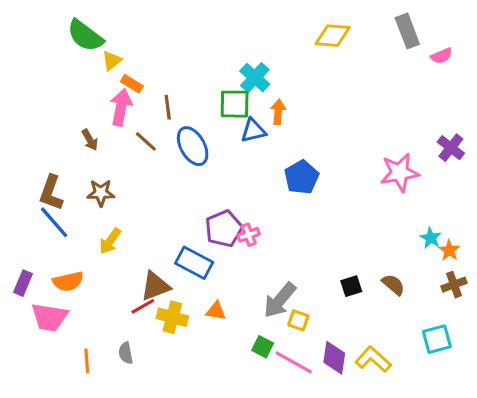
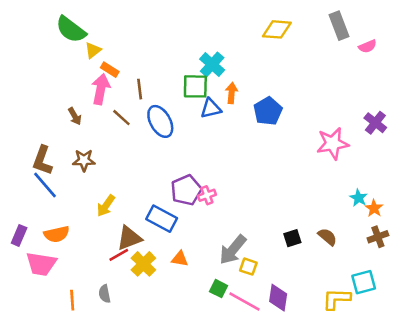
blue pentagon: (302, 177) -> (268, 111), moved
yellow arrow: (110, 241) -> (106, 206), moved
yellow cross: (172, 317) -> (143, 264), turned 30
yellow L-shape: (373, 359) -> (336, 299), moved, turned -40

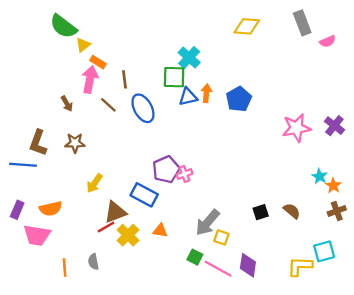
orange arrow: (232, 93) -> (206, 93), moved
purple cross: (375, 123) -> (334, 126), moved
blue line: (45, 185) -> (23, 165), moved, turned -45

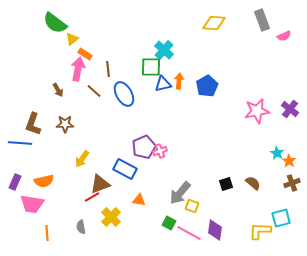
yellow cross: (128, 235) -> (111, 217), moved
orange line: (65, 267) -> (47, 233), moved

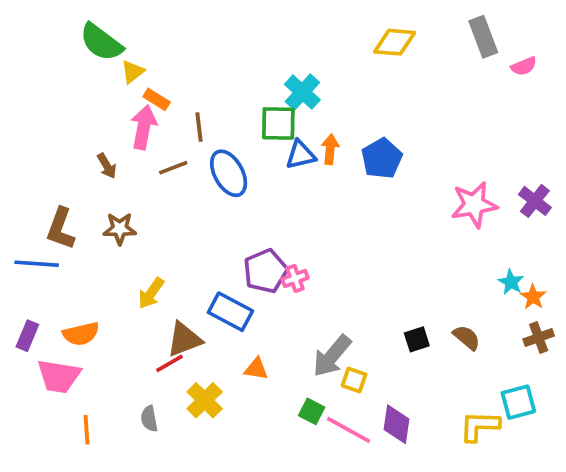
brown line: (94, 91) -> (173, 168), turned -63

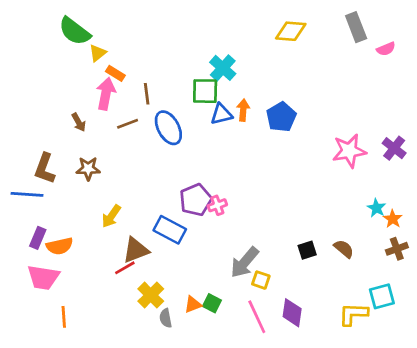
purple rectangle: (27, 336) -> (38, 238), moved
orange triangle: (256, 369) -> (193, 305), moved, turned -30
green square: (312, 411) -> (212, 303), moved
gray semicircle: (149, 419) -> (166, 318), moved
pink line: (349, 430) -> (257, 317), turned 36

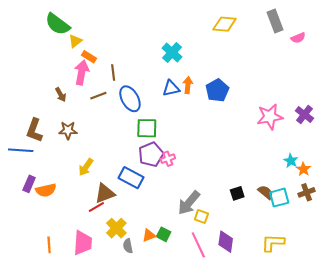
green square: (205, 91) -> (147, 128), moved
pink trapezoid: (43, 277) -> (83, 243), moved, turned -95
cyan square: (382, 296) -> (279, 198), moved

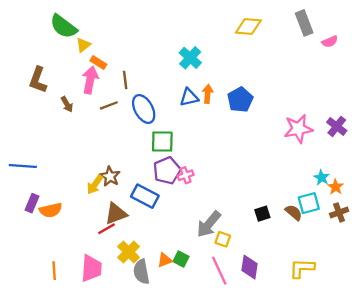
brown L-shape: (34, 130) -> (38, 80), moved
brown star: (68, 130) -> (110, 176), moved, turned 30
cyan square: (279, 198) -> (309, 203), moved
gray semicircle: (128, 246) -> (141, 272), size x1.5

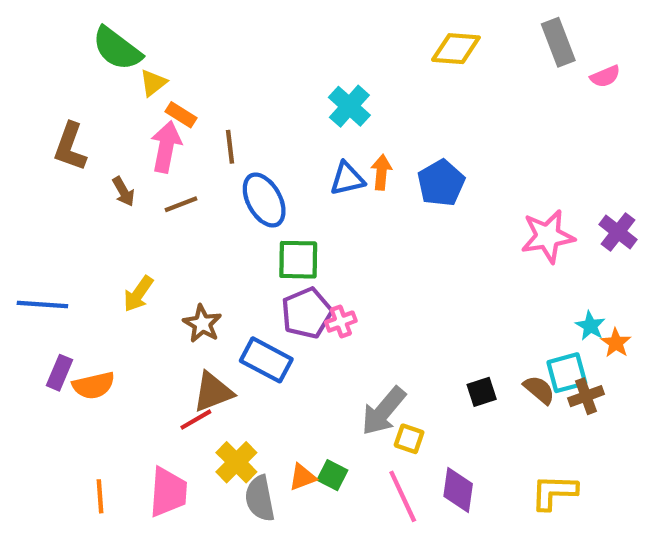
brown line: (109, 105) -> (181, 204), moved
yellow arrow: (95, 185) -> (138, 294), moved
brown cross: (339, 212) -> (586, 396), moved

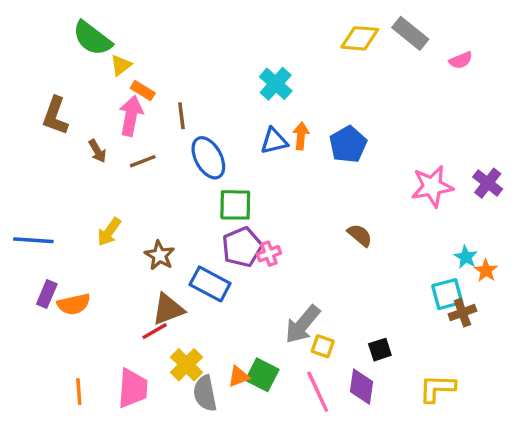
gray rectangle: (558, 42) -> (410, 33), moved, turned -30
pink semicircle: (605, 76) -> (461, 60), moved
brown semicircle: (539, 390) -> (360, 235), moved
black square: (482, 392) -> (380, 350), moved
green square: (332, 475) -> (262, 375), size x1.4

